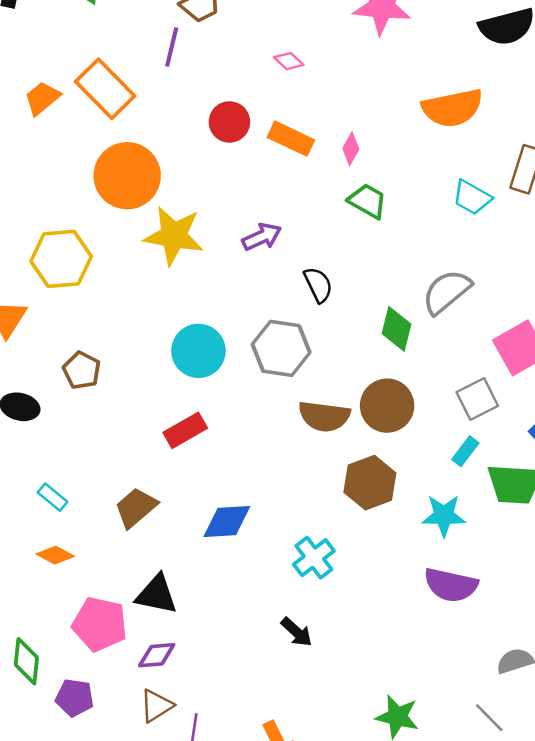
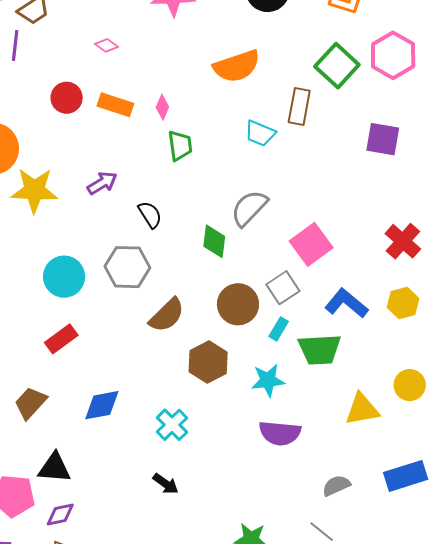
green trapezoid: (367, 201) -> (180, 146), turned 60
brown circle: (387, 406) -> (238, 304), moved
brown semicircle: (324, 416) -> (167, 315), turned -45

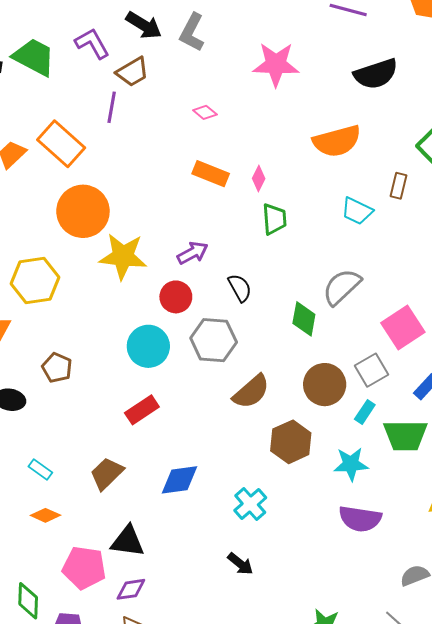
red circle: (67, 98) -> (176, 297), moved
brown rectangle: (299, 106) -> (399, 186), size x0.7

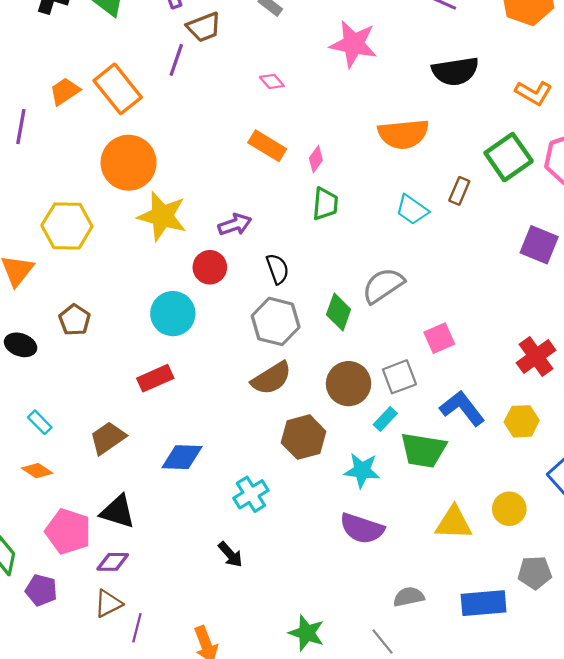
pink square: (403, 327) -> (439, 338), size x0.7
gray hexagon: (214, 340) -> (276, 321), moved

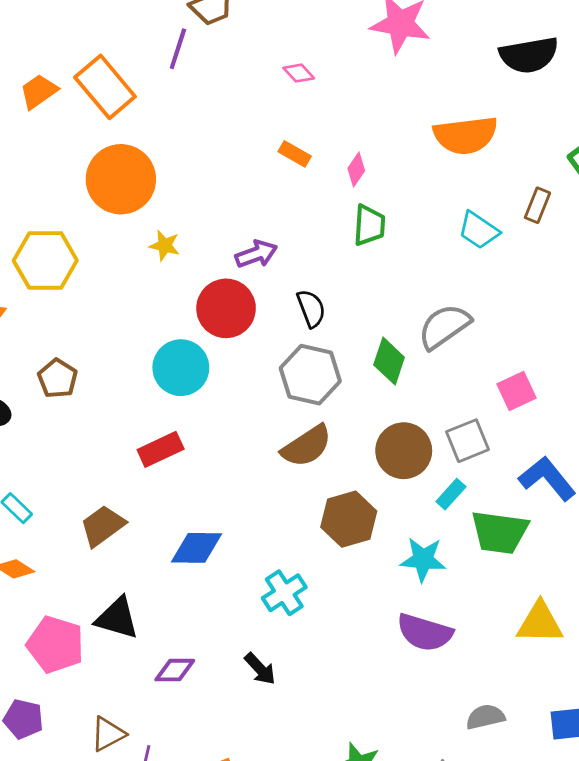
orange rectangle: (267, 146) -> (295, 154), size x0.7
yellow star: (162, 216) -> (165, 246), size x0.5
red circle: (210, 267) -> (226, 308), size x1.4
purple diamond: (113, 562) -> (175, 670), moved

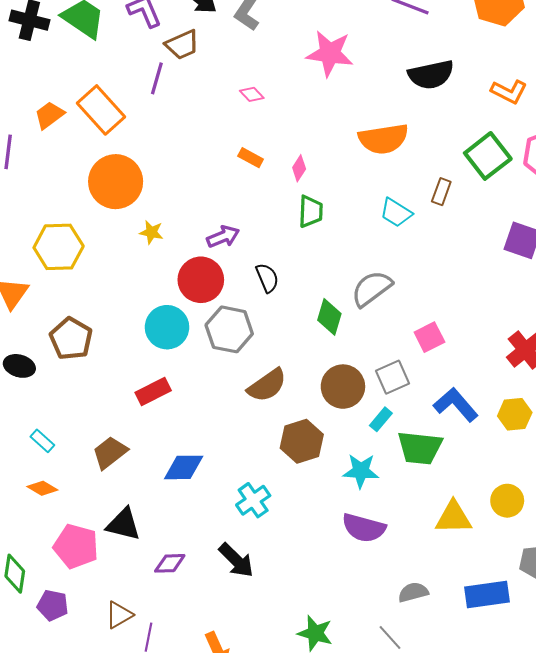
gray hexagon: (310, 375) -> (229, 329), moved
brown pentagon: (58, 378) -> (71, 339), size x1.4
black arrow: (260, 669) -> (236, 560), size x1.4

